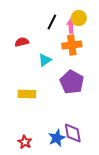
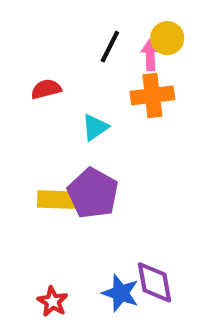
purple pentagon: (72, 82) -> (93, 193), moved
blue star: (57, 138) -> (121, 293), turned -30

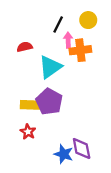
pink arrow: (150, 55) -> (68, 40), moved
cyan triangle: (95, 127) -> (50, 67), size x1.6
red star: (53, 302) -> (28, 132), moved

